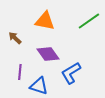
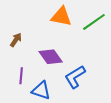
orange triangle: (45, 21) -> (61, 17), moved
brown arrow: (15, 38) -> (16, 40), turned 80

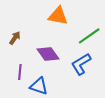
green line: (94, 22) -> (89, 36), moved
blue L-shape: (75, 77) -> (81, 64), moved

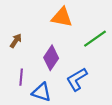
purple diamond: (48, 54) -> (51, 58), turned 70
blue L-shape: (81, 64) -> (77, 79), moved

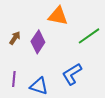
purple diamond: (51, 58) -> (38, 42), moved
purple line: (21, 77) -> (14, 79), moved

